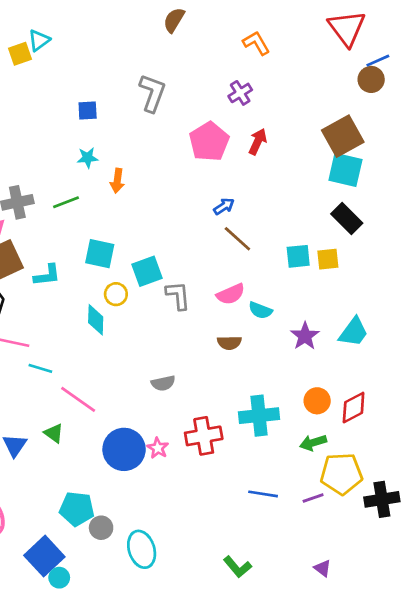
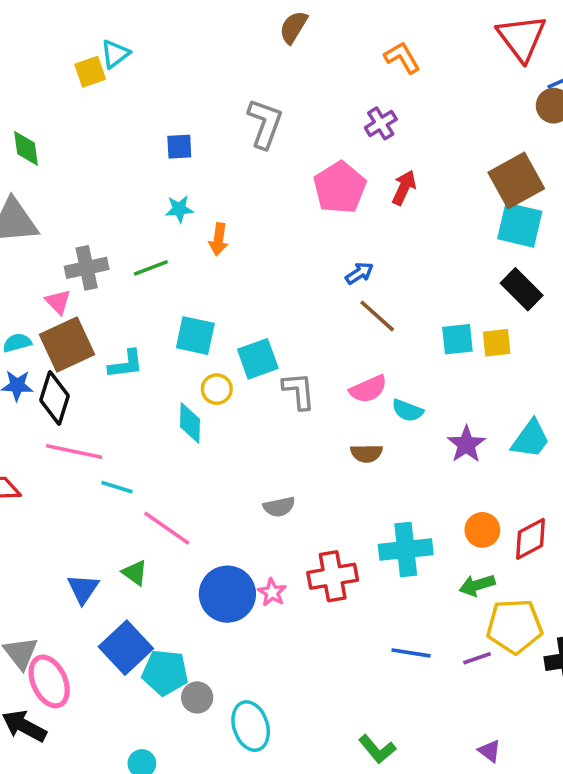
blue square: (44, 556) -> (126, 648), moved

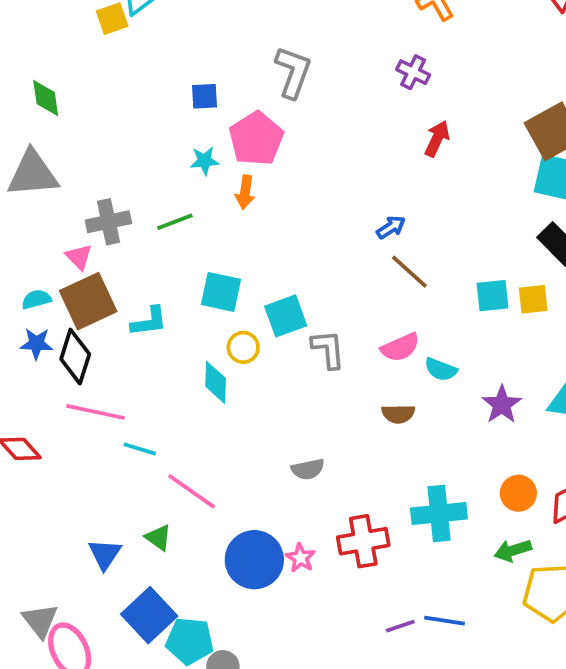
purple cross: (381, 123) -> (413, 72), turned -32
pink pentagon: (340, 188) -> (256, 139), moved
purple line: (477, 658) -> (400, 626), moved

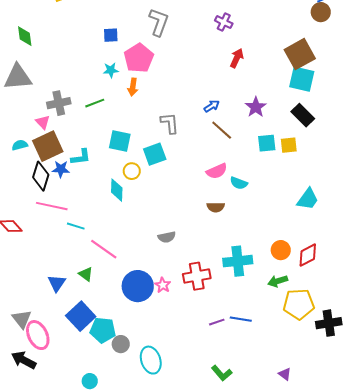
blue star: (36, 344) -> (61, 169), moved
gray L-shape: (328, 349) -> (170, 123), moved
purple star: (502, 405) -> (256, 107), moved

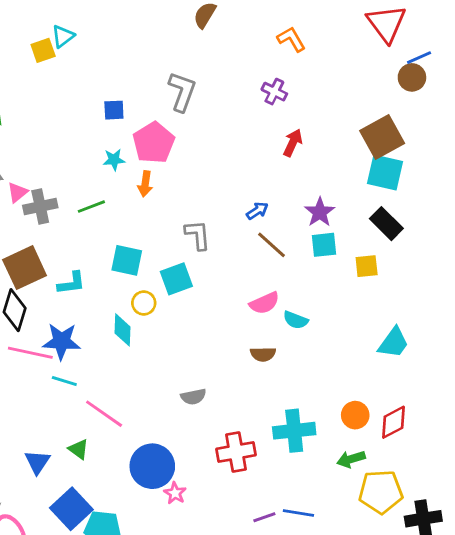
pink triangle: (43, 122) -> (17, 192), moved, turned 35
cyan square: (267, 143) -> (324, 245), moved
blue star: (61, 169) -> (61, 341), moved, size x1.5
pink star: (163, 285) -> (175, 493), moved

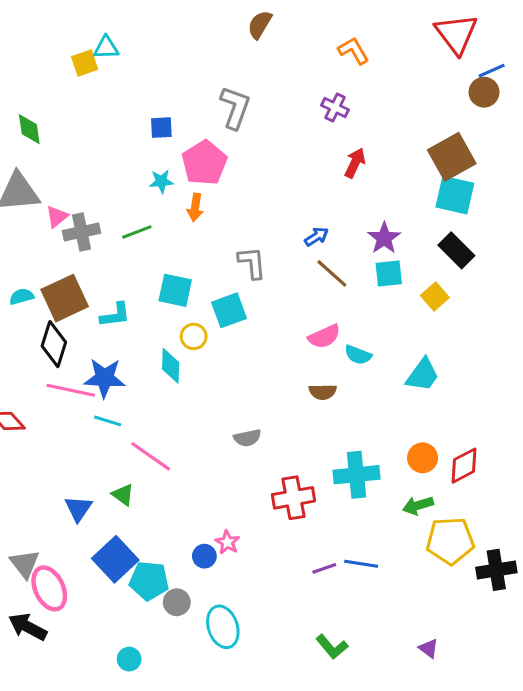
cyan triangle: (63, 36) -> (106, 48), turned 35
yellow square: (367, 266) -> (435, 297), turned -35
cyan trapezoid: (393, 343) -> (423, 375), moved
blue circle: (152, 466) -> (204, 556), moved, size x0.5

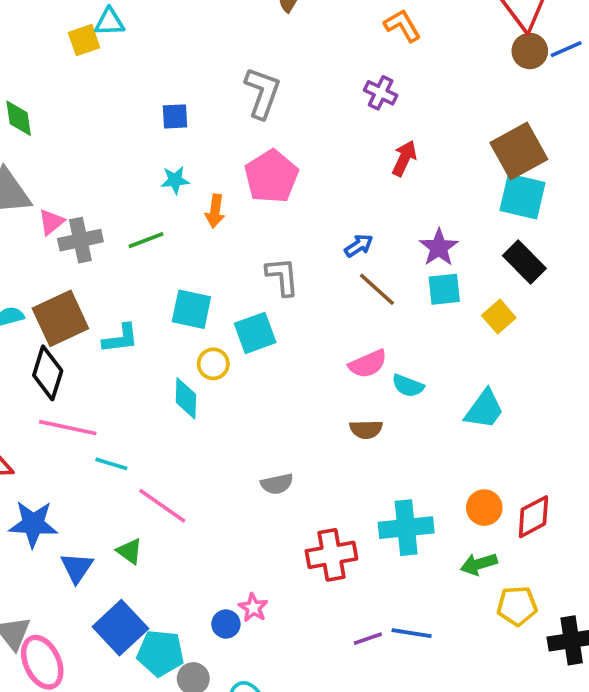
brown circle: (484, 92) -> (530, 51), moved
pink pentagon: (204, 163) -> (271, 176), moved
blue star: (105, 378) -> (33, 524), moved
yellow pentagon: (450, 541) -> (517, 606), size x0.7

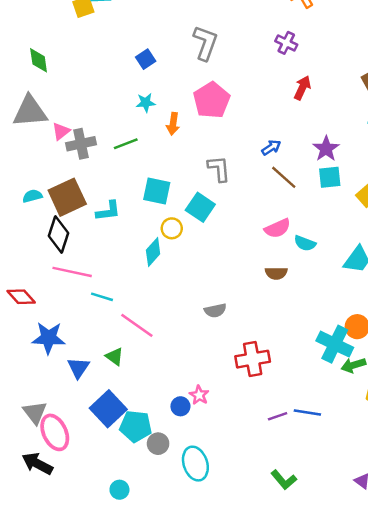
blue square: (175, 116) -> (146, 59), turned -30
cyan square: (255, 333) -> (200, 207), turned -36
cyan diamond: (186, 398) -> (153, 252), turned 40
cyan cross: (406, 528) -> (335, 344), moved, turned 32

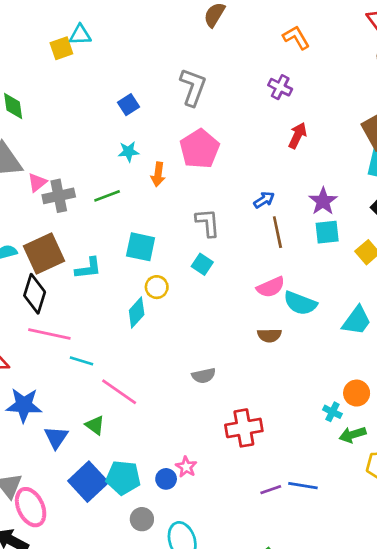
brown line: (284, 177) -> (277, 232), turned 36
cyan square: (200, 207) -> (202, 264), moved, size x0.7
cyan semicircle: (305, 243) -> (300, 303), size x1.4
cyan cross: (335, 344) -> (332, 412), size x0.5
cyan pentagon: (136, 426) -> (123, 478), moved

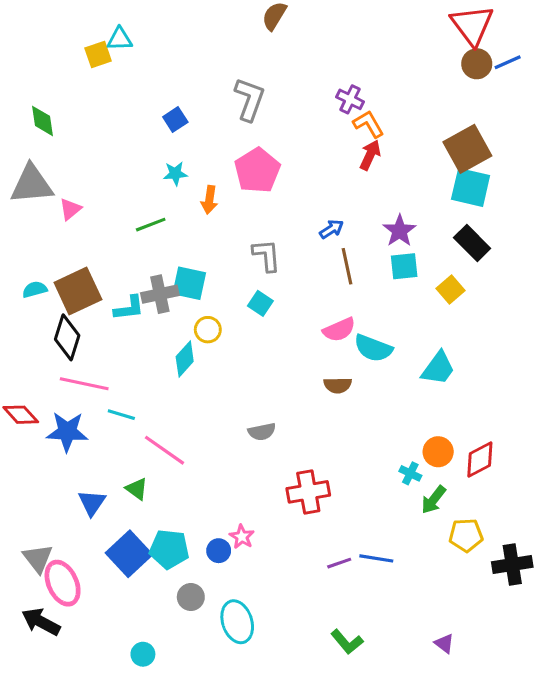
orange L-shape: (296, 38) -> (369, 124), moved
gray cross: (59, 196) -> (160, 294), moved
blue star: (24, 405) -> (67, 432), moved
green arrow: (353, 435) -> (433, 500), turned -35

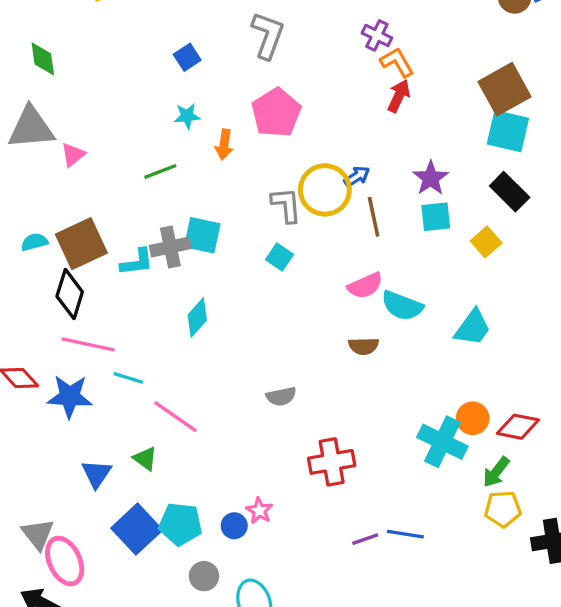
yellow circle: (208, 330) -> (325, 190), moved, size x1.8
red diamond: (480, 459) -> (518, 427), turned 39
cyan cross: (410, 473) -> (442, 442), size x2.0
green arrow: (433, 500) -> (496, 472), moved

